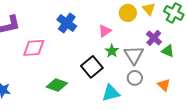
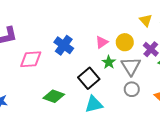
yellow circle: (128, 13) -> (125, 42), moved
blue cross: (67, 23) -> (64, 45), moved
cyan triangle: (111, 93) -> (94, 104), moved

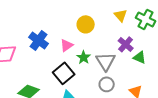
pink triangle: (102, 42) -> (67, 45), moved
yellow circle: (125, 42) -> (86, 24), moved

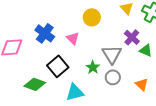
pink triangle: (67, 45) -> (73, 38), turned -40
green star: (84, 57) -> (93, 67), moved
black square: (64, 73) -> (58, 66), moved

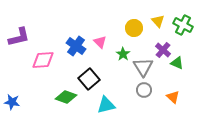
yellow circle: (92, 17) -> (134, 28), moved
pink triangle: (73, 38) -> (100, 42), moved
green star: (93, 67) -> (123, 54), moved

